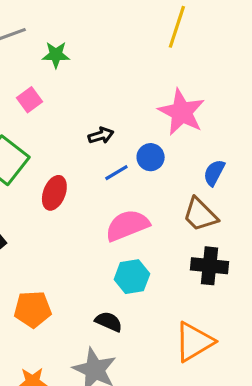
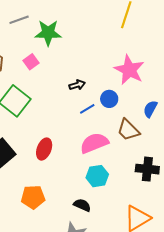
green star: (56, 55) -> (48, 33), size x1.5
red ellipse: (54, 193) -> (44, 149), moved
brown trapezoid: (200, 215) -> (128, 130), moved

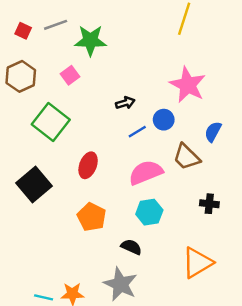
red ellipse: (44, 149) -> (88, 165), moved
black cross: (147, 169) -> (209, 204), size x0.7
orange pentagon: (33, 197) -> (92, 217), moved, turned 30

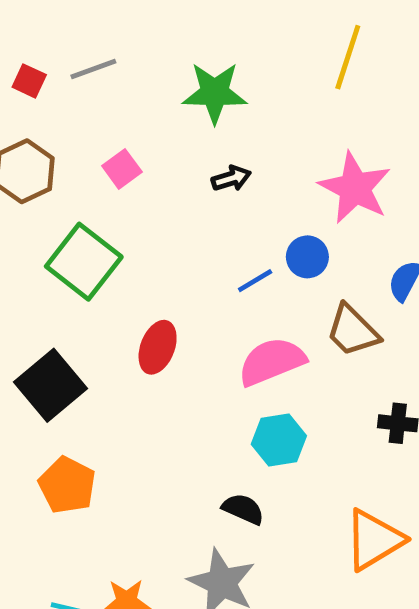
green star: (90, 40) -> (215, 93), moved
black arrow: (125, 103) -> (231, 178), moved
orange pentagon: (92, 217) -> (67, 485), moved

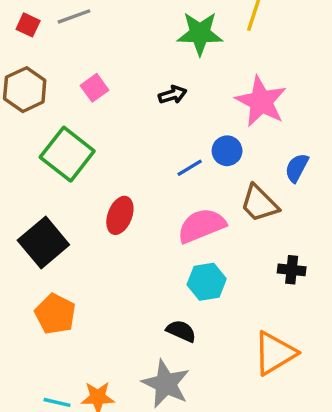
green star: (215, 93) -> (200, 33), moved

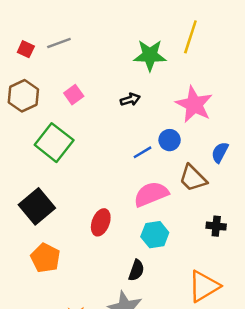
red ellipse: (120, 215) -> (101, 222), moved
black semicircle: (181, 331) -> (136, 270), turned 85

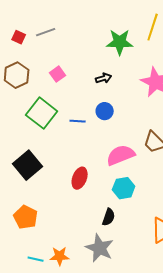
blue circle: (170, 140) -> (105, 111), moved
blue line: (142, 152) -> (78, 121), moved, turned 35
orange pentagon: (45, 258) -> (26, 217), moved

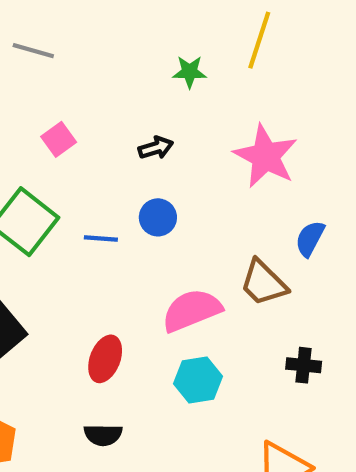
gray line: (46, 32) -> (33, 51), turned 36
green star: (120, 42) -> (190, 72), size x0.6
black semicircle: (109, 217) -> (103, 435), moved, turned 72

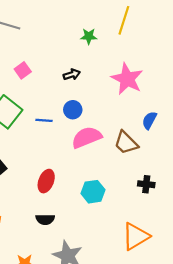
pink semicircle: (192, 310) -> (87, 137), moved

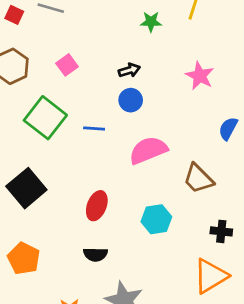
pink star: (127, 79) -> (200, 76), size x0.7
blue circle: (73, 110) -> (131, 100), moved
brown trapezoid: (126, 143) -> (198, 179), moved
black cross: (146, 184) -> (221, 231), moved

